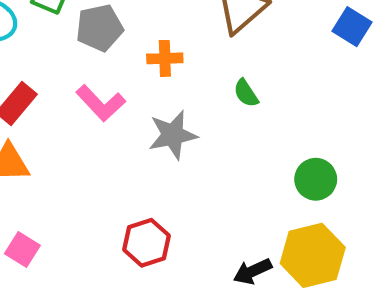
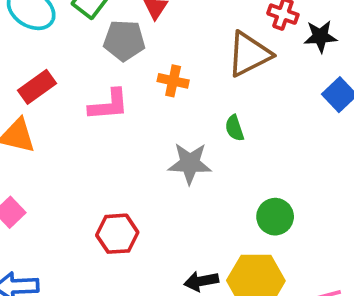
pink L-shape: (101, 103) -> (109, 105), turned -66
gray star: (173, 135) -> (190, 163), moved

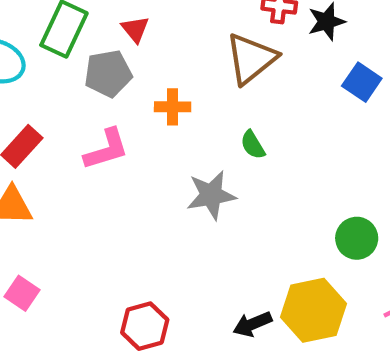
green circle: (275, 217) -> (357, 238), moved
red hexagon: (117, 234) -> (145, 326), moved

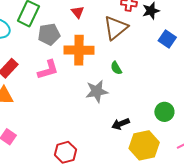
red triangle: (135, 29) -> (78, 12), moved
orange cross: (173, 107) -> (79, 50), size x1.8
black arrow: (252, 324) -> (121, 124), moved

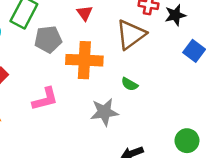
green semicircle: (116, 68) -> (130, 84), turned -32
pink L-shape: (48, 70) -> (45, 99), moved

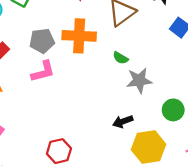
gray pentagon: (48, 39) -> (42, 41), moved
gray star: (104, 112) -> (139, 81), moved

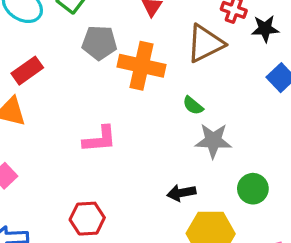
gray pentagon: (42, 41) -> (99, 43), moved
pink L-shape: (43, 71) -> (100, 139), moved

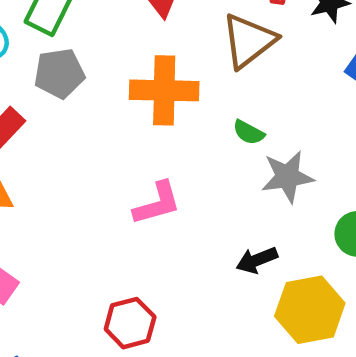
gray pentagon: (99, 43) -> (59, 73), moved
pink L-shape: (100, 139) -> (157, 203), moved

